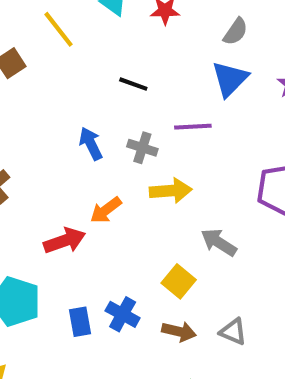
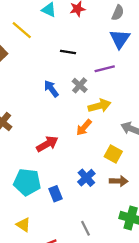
gray cross: (142, 148) -> (80, 85), turned 35
orange arrow: (106, 210) -> (84, 128), moved
blue cross: (123, 314) -> (86, 178), turned 30
blue rectangle: (80, 322) -> (56, 194), moved

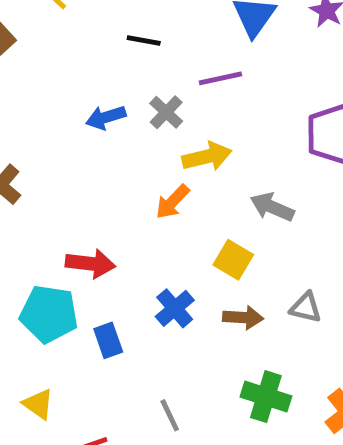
blue arrow: (51, 89) -> (106, 117), turned -72
red arrow: (47, 144) -> (90, 264), moved, turned 35

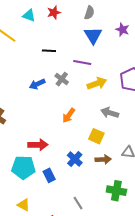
purple line: (220, 78) -> (82, 63), turned 30
yellow arrow: (207, 157) -> (97, 83), moved

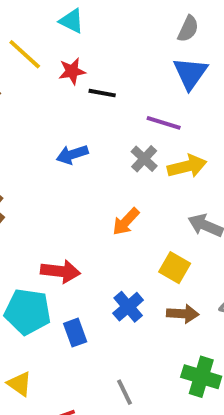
red star: (54, 12) -> (72, 71), moved
gray cross: (62, 79) -> (144, 159), moved

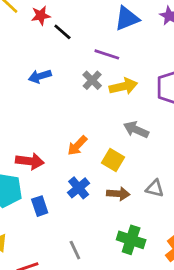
blue triangle: (190, 73) -> (127, 19), turned 32
black line: (102, 93) -> (62, 32), turned 30
orange arrow: (126, 222) -> (77, 146), moved

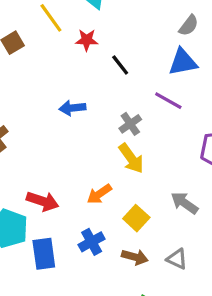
black line: (62, 32) -> (120, 65), moved
purple line: (107, 54) -> (168, 101), moved
yellow arrow: (123, 86) -> (131, 158), moved, turned 56
gray arrow: (136, 130) -> (184, 203), moved
blue rectangle: (40, 206) -> (44, 254), size x1.4

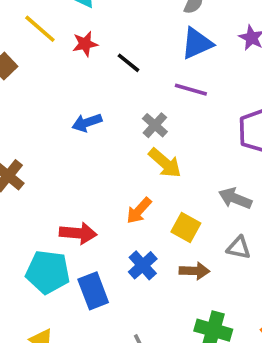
gray triangle: (177, 259) -> (239, 248), moved

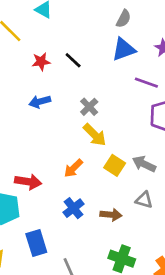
red star: (85, 44) -> (41, 62), moved
purple line: (191, 90) -> (146, 83), moved
yellow square: (186, 228) -> (115, 165), moved
blue rectangle: (93, 291) -> (36, 243), moved

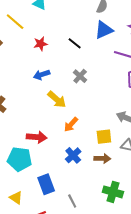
black line: (73, 60) -> (75, 43), moved
yellow arrow: (95, 135) -> (57, 100), moved
yellow square: (115, 165) -> (104, 137), moved, turned -35

